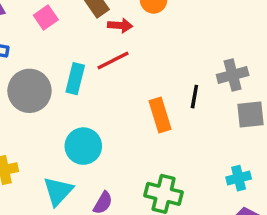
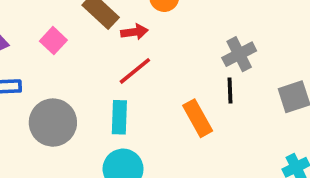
gray cross: (233, 75) -> (239, 54), moved
cyan rectangle: (75, 79) -> (119, 117), moved

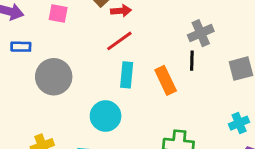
pink square: (53, 41) -> (58, 14), turned -36
cyan rectangle: (119, 117) -> (127, 75), moved

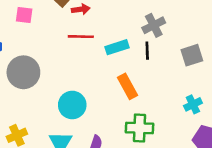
red line: (119, 41) -> (81, 37), turned 40
cyan rectangle: (127, 75) -> (117, 47), moved, turned 70
orange rectangle: (166, 80) -> (127, 86), moved

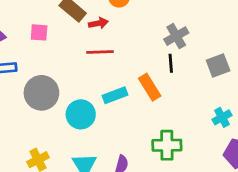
cyan rectangle: (117, 47) -> (115, 95), moved
orange rectangle: (127, 86) -> (150, 87), moved
cyan circle: (72, 105) -> (81, 114), moved

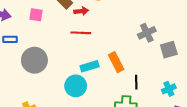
gray cross: (176, 36) -> (147, 33), moved
black line: (171, 63) -> (136, 82), moved
cyan circle: (81, 114) -> (76, 86), moved

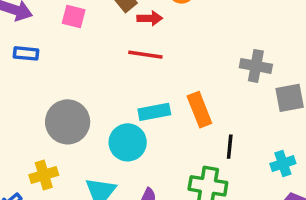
gray cross: (147, 33) -> (256, 66), turned 30
gray circle: (34, 60) -> (68, 122), moved

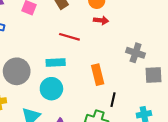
red arrow: (150, 18) -> (101, 20), moved
cyan rectangle: (154, 112) -> (56, 63), moved

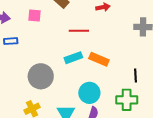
orange rectangle: (98, 75) -> (99, 59), moved, turned -36
cyan circle: (51, 89) -> (89, 93), moved

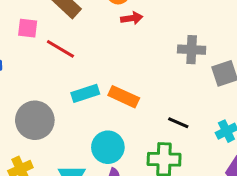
red line: (79, 31) -> (60, 49), moved, turned 30
black line: (135, 75) -> (178, 123), turned -64

